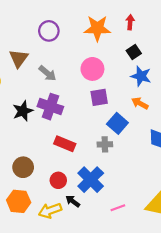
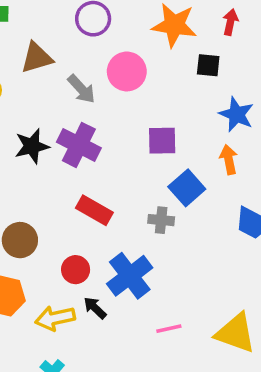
black square: (134, 52) -> (208, 65), moved, turned 32
brown triangle: (19, 58) -> (37, 58), turned 30
pink circle: (92, 69) -> (127, 71), moved
orange arrow: (140, 103) -> (229, 159), turned 42

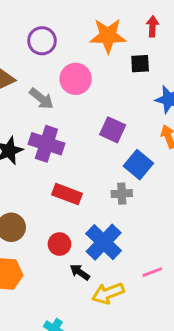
purple square: (162, 141) -> (113, 130), turned 35
yellow arrow: (55, 318) -> (108, 293), moved
pink line: (169, 329) -> (152, 272), moved

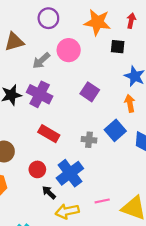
gray arrow: (41, 99) -> (41, 61), turned 90
blue square: (138, 165) -> (115, 130), moved

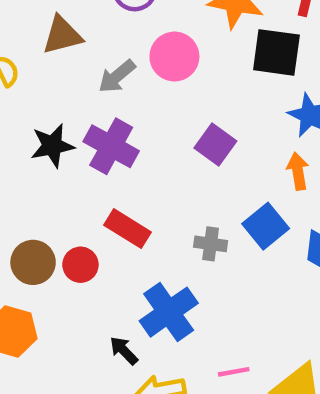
black square: (118, 47) -> (276, 52), size x1.6
red circle: (37, 169) -> (80, 265), moved

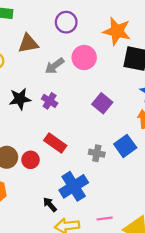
purple cross: (111, 146) -> (50, 101), size x0.6

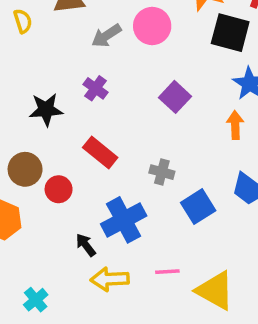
black star: (20, 99) -> (46, 110), moved
blue square: (125, 146) -> (198, 207), moved
red circle: (30, 160) -> (59, 189), moved

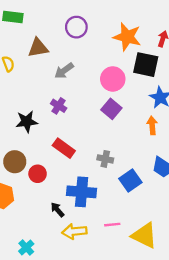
pink circle: (152, 26) -> (113, 79), moved
blue cross: (124, 220) -> (82, 192), turned 36

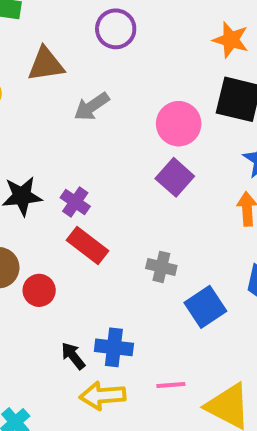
orange star: (127, 37) -> (231, 40), moved, size x0.7
purple cross: (59, 106) -> (75, 202), moved
blue cross: (82, 192) -> (114, 347), moved, size x0.7

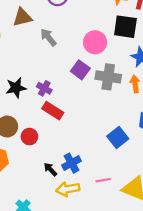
gray arrow: (92, 107) -> (48, 37), turned 90
purple square: (175, 177) -> (80, 70), moved
gray cross: (161, 267) -> (108, 77), moved, size x1.6
blue cross: (114, 347) -> (71, 163), turned -30

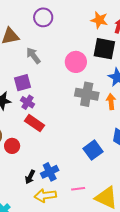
purple square: (80, 70) -> (23, 83), moved, turned 36
black arrow: (50, 169) -> (30, 177), turned -112

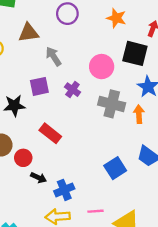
orange star: (99, 20) -> (116, 18), moved
purple cross: (28, 102) -> (72, 90), moved
black arrow: (30, 177) -> (39, 178), moved, turned -96

